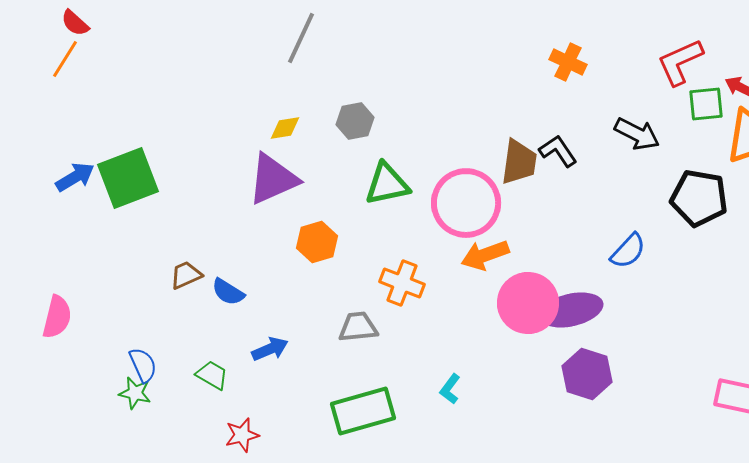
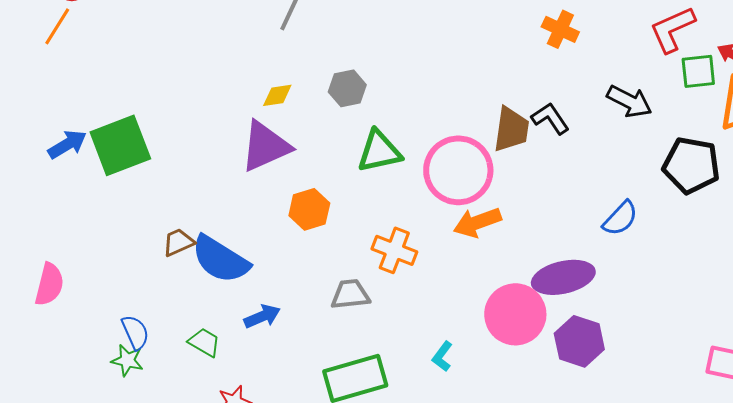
blue semicircle: (228, 292) -> (220, 259), size x1.8
pink circle: (528, 303) -> (515, 314), moved

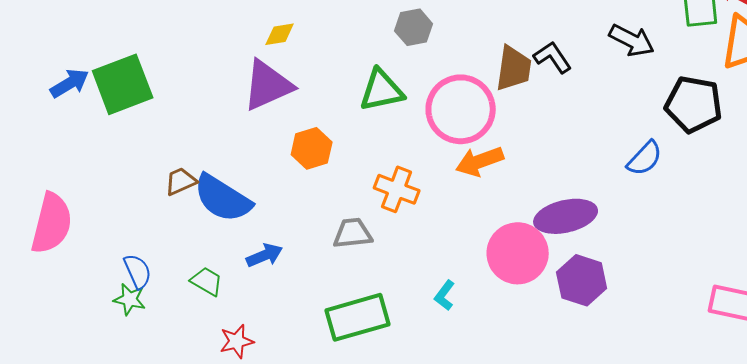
gray hexagon: (347, 88) -> (414, 27), moved
blue semicircle: (620, 218) -> (645, 158), moved
pink semicircle: (49, 284) -> (52, 223), size x1.4

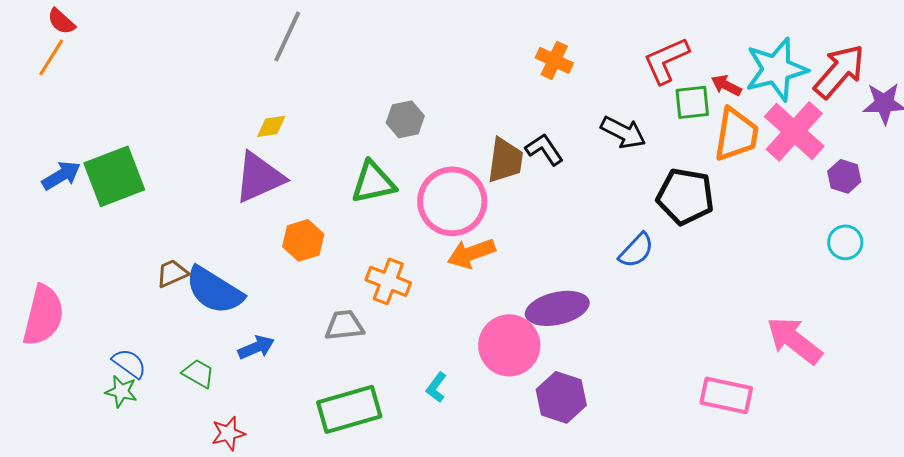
blue semicircle: (138, 271) -> (129, 363), turned -30
purple hexagon: (582, 280) -> (561, 397), moved

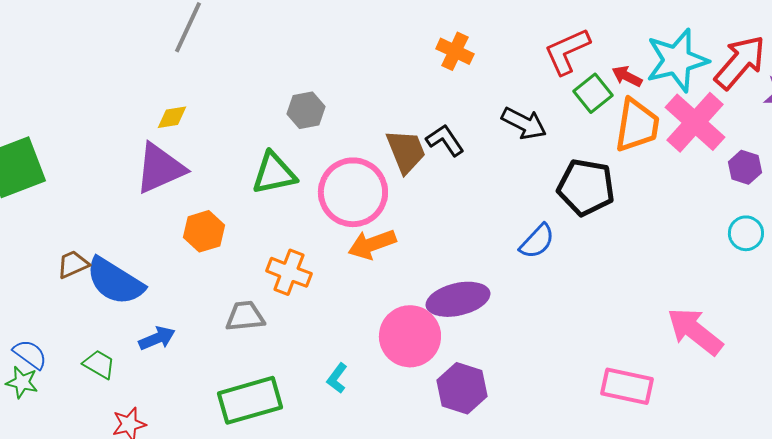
green square: (692, 102) -> (593, 93), turned -33
brown trapezoid: (505, 160) -> (406, 151), turned -30

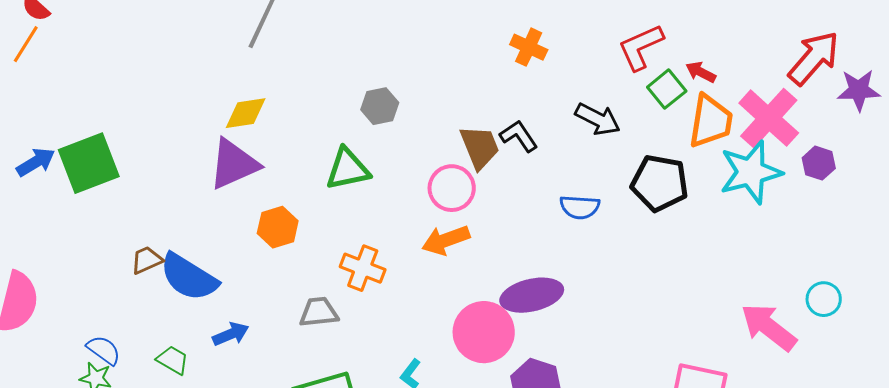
cyan star: (677, 60) -> (751, 172), moved
yellow diamond: (172, 117) -> (246, 113), size x1.4
pink circle: (353, 192) -> (452, 188), moved, size x0.7
cyan circle: (746, 233) -> (824, 299), moved
blue semicircle: (537, 241) -> (580, 207), moved, turned 51

